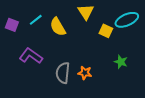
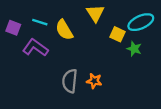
cyan line: (36, 20) -> (40, 22), turned 56
purple L-shape: (31, 56) -> (35, 48), moved
green star: (121, 62) -> (134, 49), moved

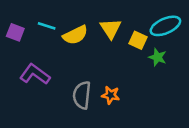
yellow triangle: (95, 13) -> (111, 29), moved
yellow semicircle: (64, 30) -> (75, 35), turned -85
purple L-shape: (35, 48) -> (35, 74), moved

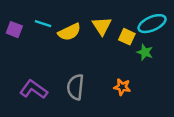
purple L-shape: (35, 74) -> (34, 89), moved
orange star: (111, 95) -> (122, 87), moved

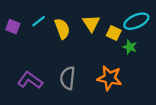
cyan line: (43, 24) -> (39, 21), turned -56
yellow semicircle: (69, 32) -> (62, 29), turned -84
orange star: (122, 87) -> (109, 78), size x1.6

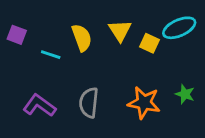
cyan line: (39, 21) -> (51, 55), moved, turned 56
green star: (130, 47) -> (185, 94), moved

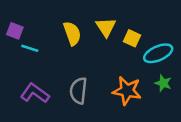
cyan ellipse: (179, 28) -> (158, 53), moved
cyan line: (51, 55) -> (30, 48), moved

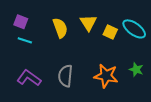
purple square: (15, 31) -> (21, 22), moved
cyan ellipse: (158, 53) -> (134, 29), moved, turned 60

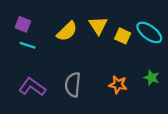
yellow semicircle: (60, 28) -> (67, 31), turned 66
orange star: (106, 76) -> (118, 85), size x0.7

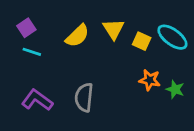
purple square: (23, 24) -> (26, 28), turned 35
orange star: (118, 85) -> (150, 80), moved

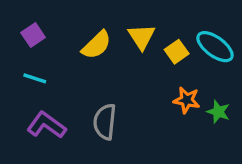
yellow square: (142, 41) -> (177, 52), turned 30
cyan line: (32, 52) -> (35, 78), moved

